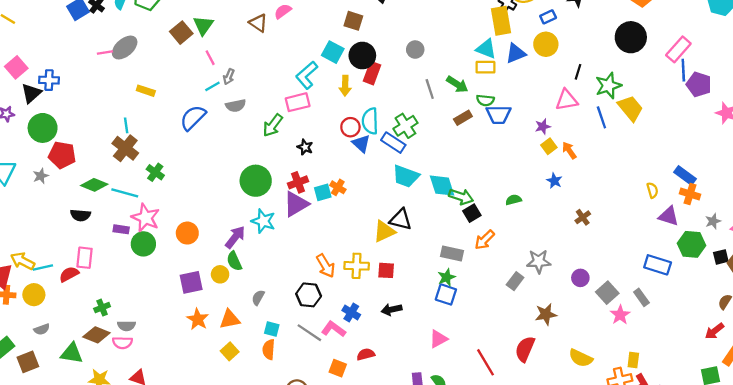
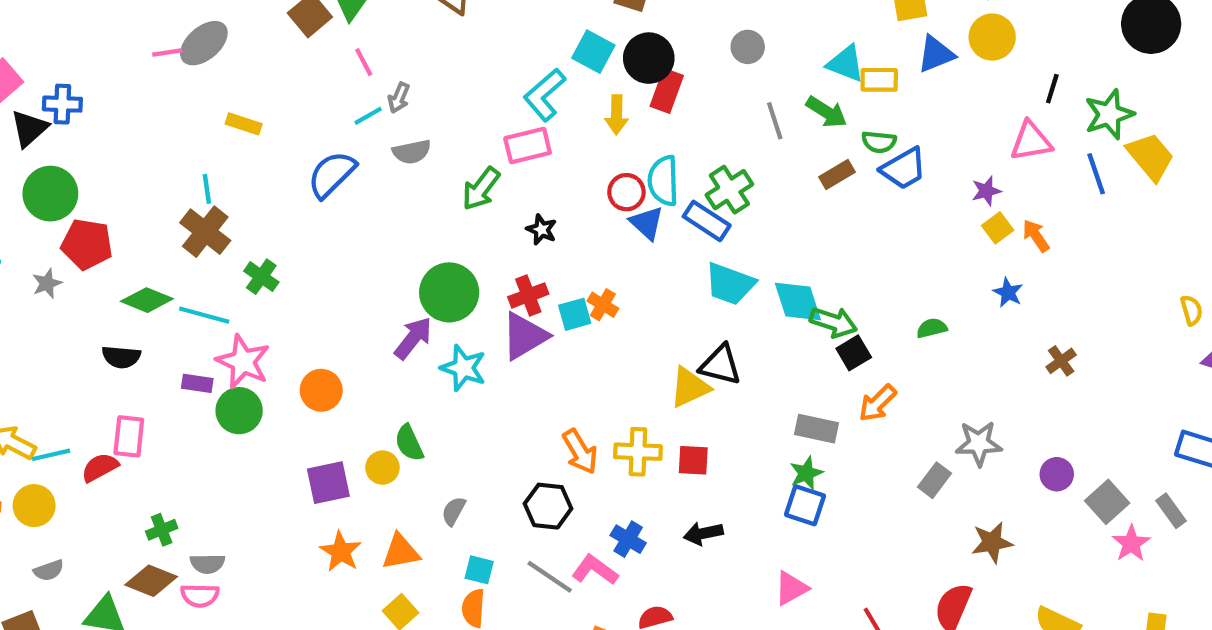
cyan triangle: (486, 49) -> (846, 64), moved
blue trapezoid: (499, 115) -> (904, 169), turned -30
purple arrow: (235, 237) -> (413, 338), moved

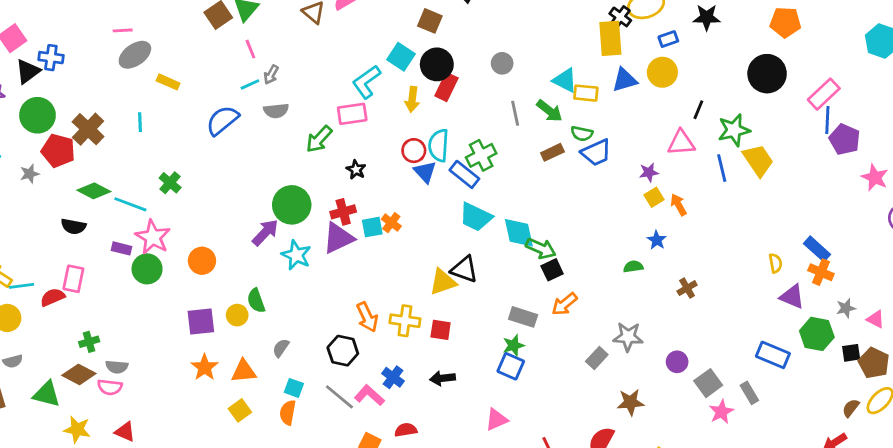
gray ellipse: (204, 43) -> (135, 55), moved
brown cross: (205, 232) -> (88, 129), moved
green semicircle: (932, 328) -> (633, 267), moved

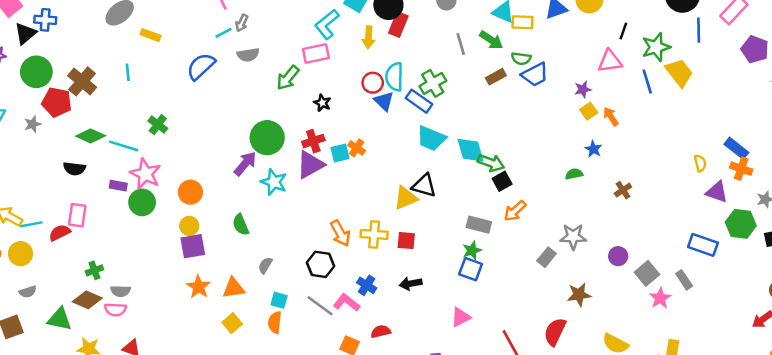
blue line: (827, 120) -> (699, 30), moved
yellow circle: (237, 315) -> (189, 226), moved

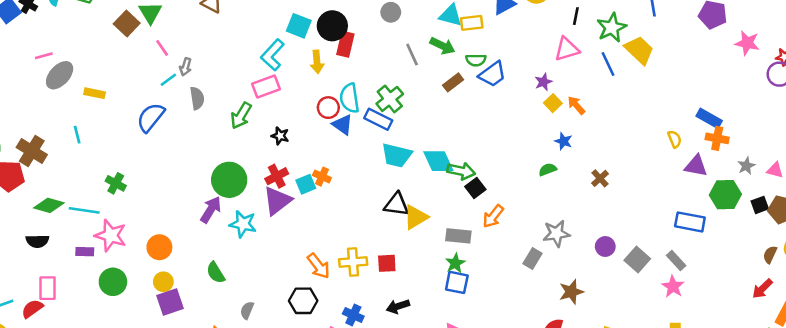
gray semicircle: (248, 55) -> (197, 98), turned -80
yellow triangle: (406, 198) -> (416, 217), moved
green circle: (142, 202) -> (113, 282), moved
pink star: (660, 298) -> (673, 287), moved

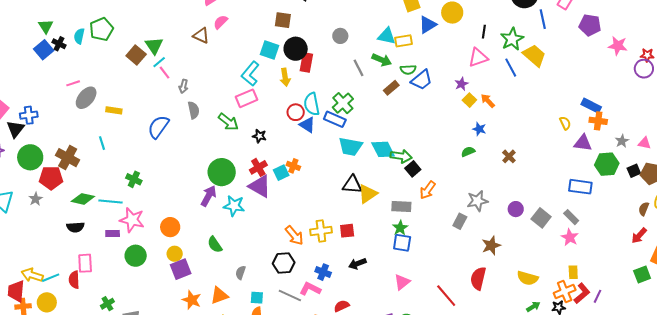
cyan line: (168, 80) -> (159, 62), moved
green arrow: (241, 116) -> (228, 122), turned -80
purple triangle: (277, 201) -> (260, 186), turned -50
red semicircle: (32, 309) -> (74, 280), turned -54

